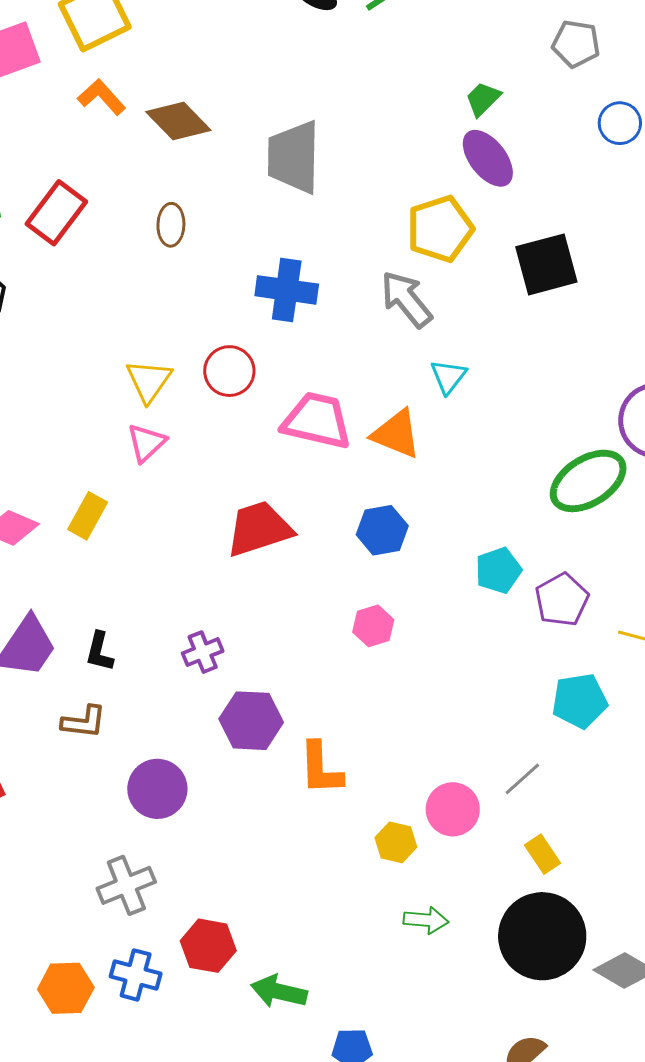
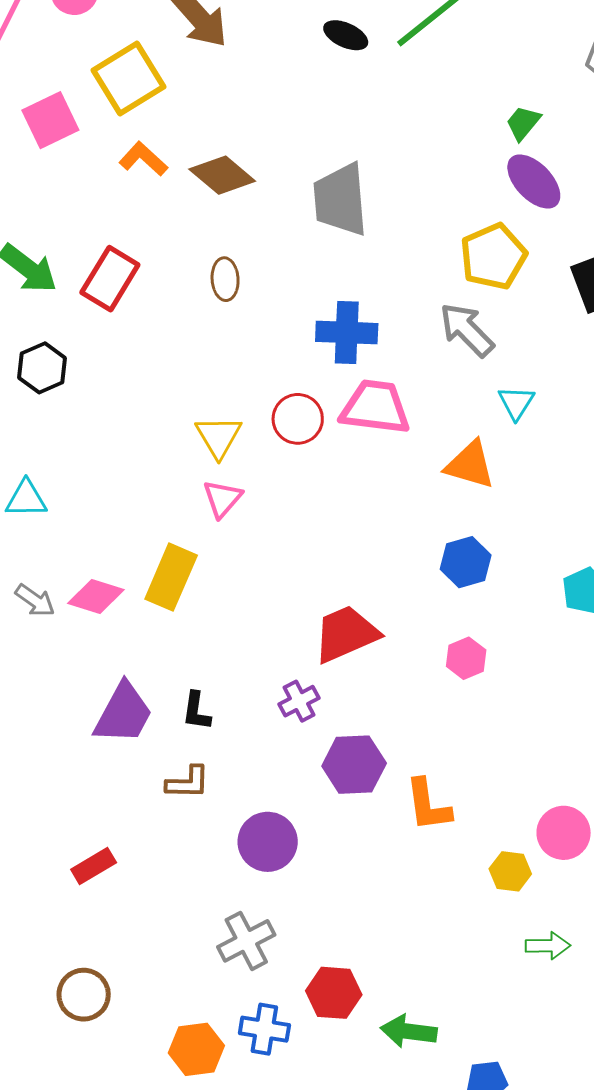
pink trapezoid: (317, 421) -> (375, 407), moved
yellow rectangle: (88, 516) -> (171, 577), size x1.4
red trapezoid: (259, 529) -> (346, 634), moved

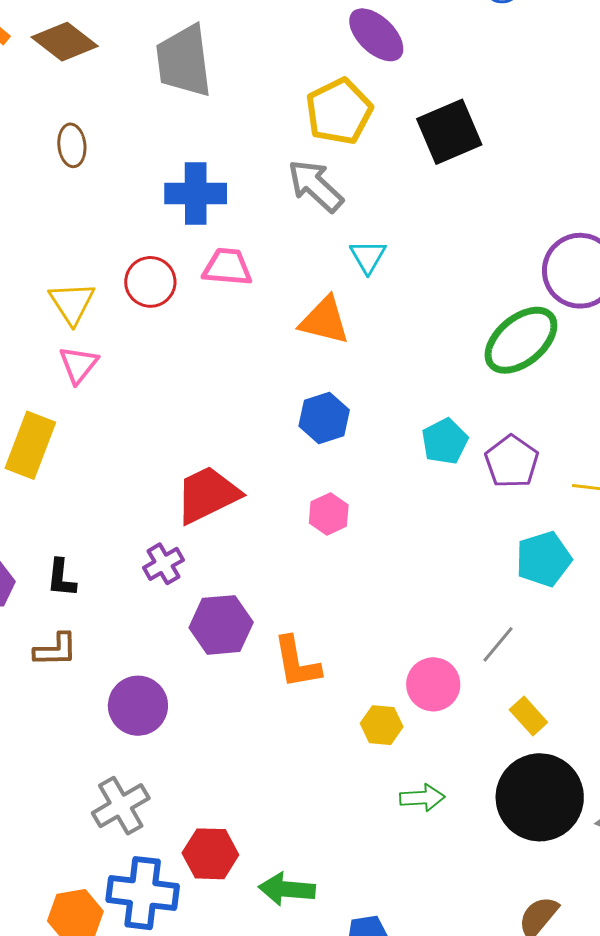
pink trapezoid: (375, 407) -> (227, 267), size x0.7
blue cross: (264, 1029) -> (143, 893), size x1.4

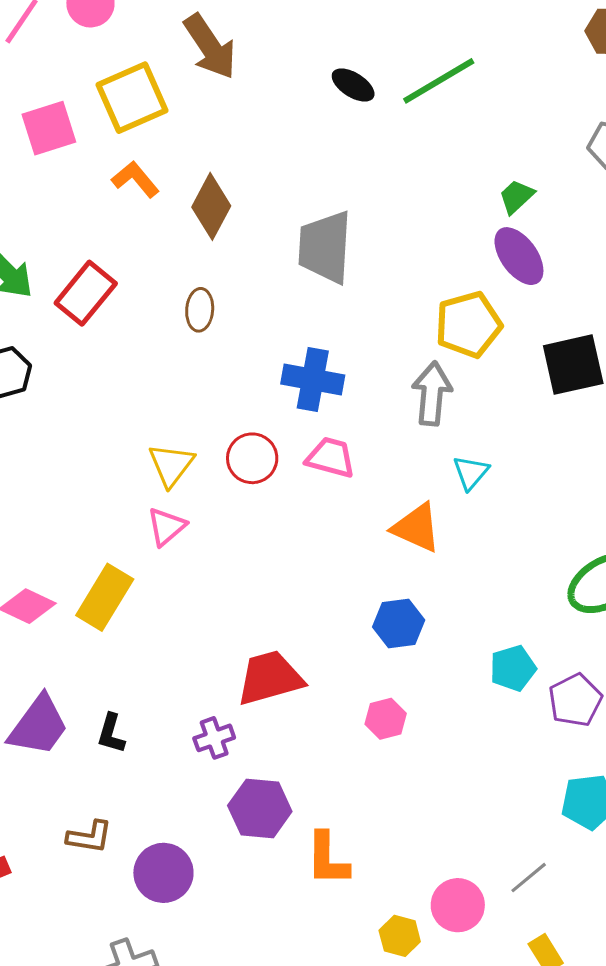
brown diamond: (65, 42) -> (211, 206), turned 70
gray arrow: (315, 186) -> (432, 394), turned 42
brown L-shape: (56, 650) -> (89, 837), moved

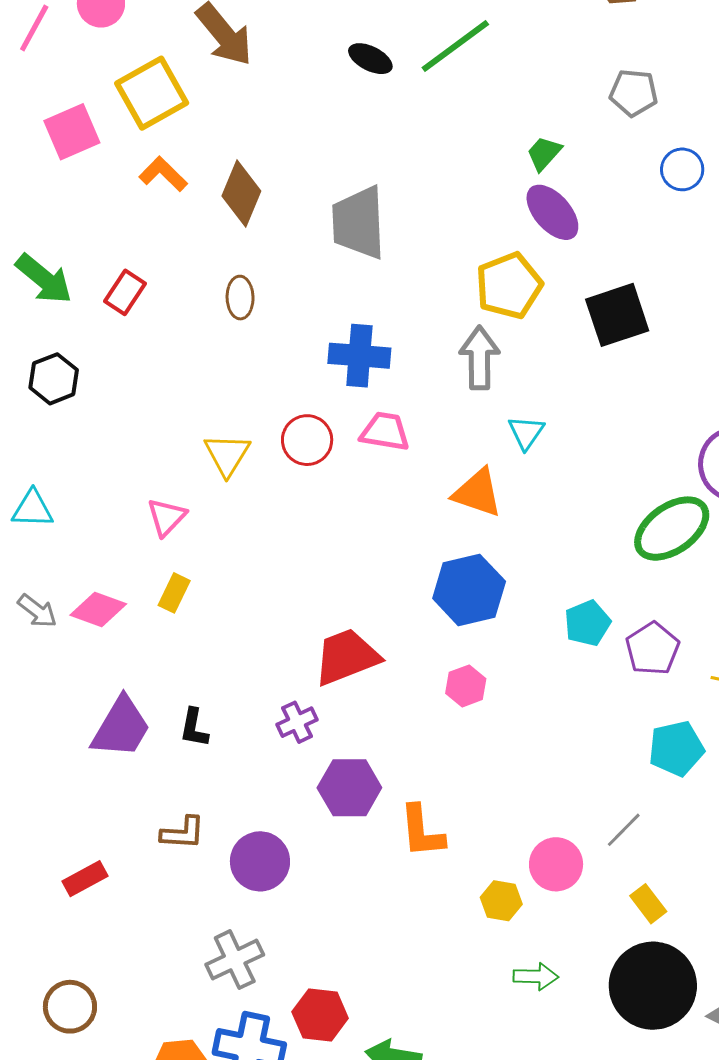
red rectangle: (86, 293) -> (125, 292), size x0.7
pink triangle: (166, 527) -> (167, 517), moved
yellow rectangle: (105, 597) -> (174, 593), size x0.6
blue hexagon: (399, 624) -> (469, 590), size x1.4

